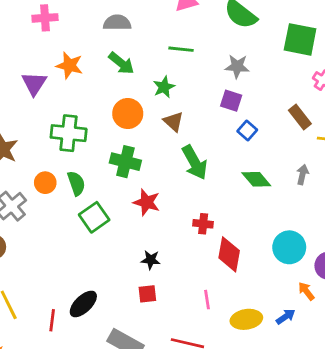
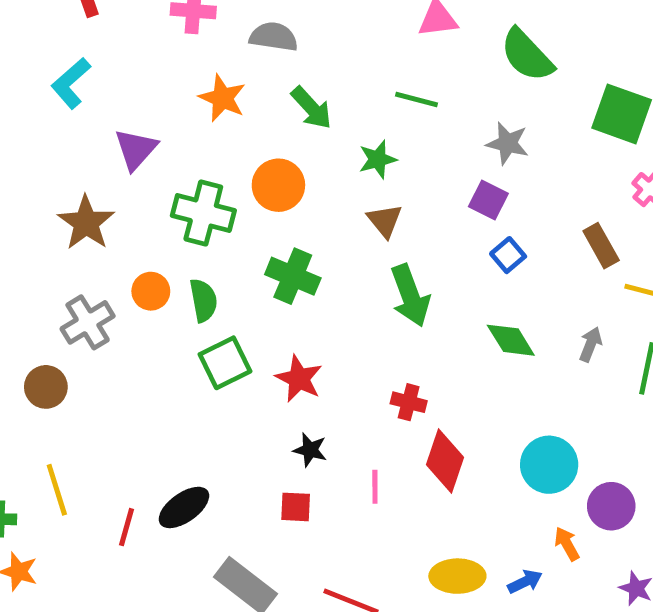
gray semicircle: (117, 23) -> (274, 37), moved
purple triangle: (34, 83) -> (136, 149), moved
orange circle: (128, 114) -> (278, 185), moved
red star: (147, 202) -> (299, 379), moved
pink line: (207, 300) -> (375, 487), moved

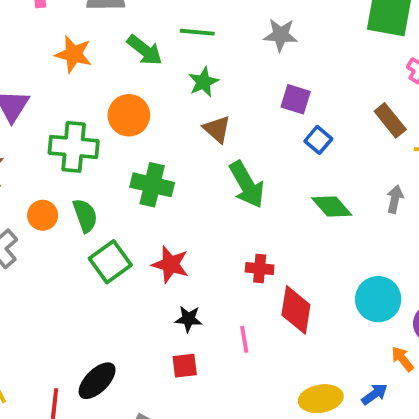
green line: (417, 99) -> (197, 32), moved
gray star: (508, 143) -> (281, 35), moved

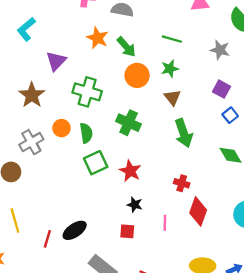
green arrow: (145, 50) -> (126, 47), moved
orange circle: (129, 115) -> (137, 75), moved

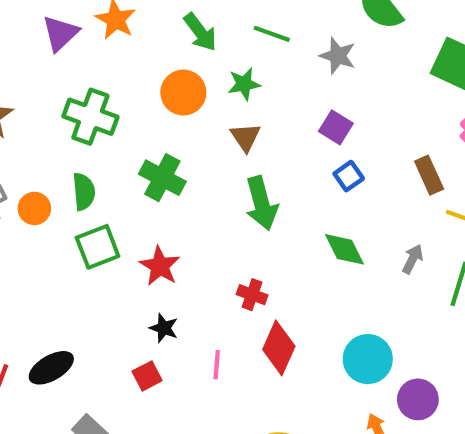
green line: (172, 39) -> (272, 34), moved
green arrow: (126, 47) -> (200, 32), moved
purple triangle: (56, 61) -> (60, 33), moved
orange circle: (61, 128) -> (34, 208), moved
red square: (127, 231) -> (147, 376), turned -35

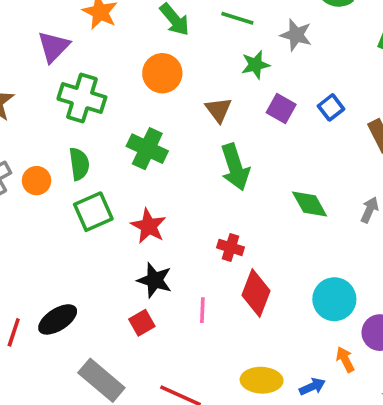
purple triangle: (60, 33) -> (53, 47), moved
green star: (244, 84) -> (255, 65), moved
purple square: (336, 127) -> (281, 108), moved
blue square: (349, 176) -> (331, 107), moved
black star: (164, 328) -> (155, 280), size x1.4

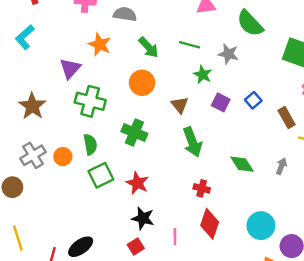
green star: (255, 65) -> (203, 75), turned -30
red cross: (231, 247) -> (202, 188), moved

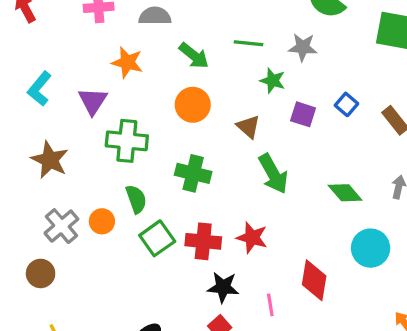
cyan L-shape: (25, 37) -> (39, 89), moved
red star: (137, 183) -> (252, 238), moved
red cross: (202, 188) -> (203, 241), moved, size x1.5
cyan circle: (261, 226) -> (371, 248), moved

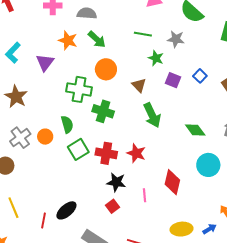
green arrow: (194, 56) -> (97, 39), moved
green cross: (127, 141) -> (79, 89), moved

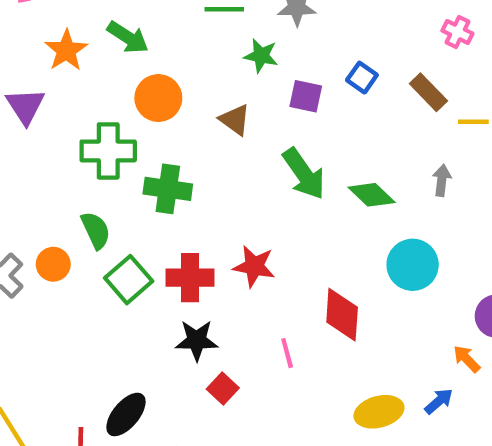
orange star: (68, 40) -> (66, 50), turned 30
green arrow: (152, 115) -> (304, 174), moved
black star: (116, 182) -> (197, 340), moved

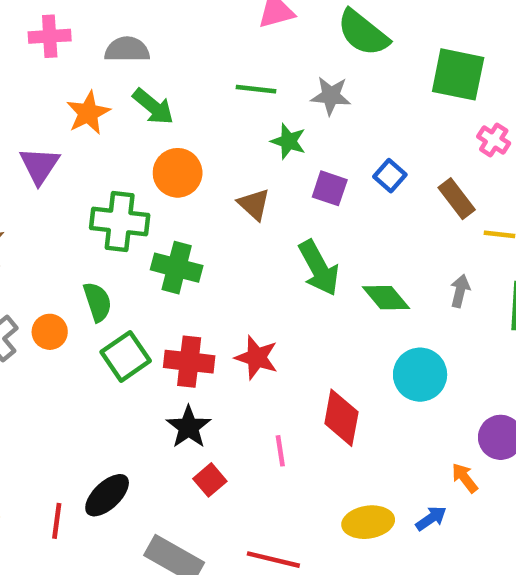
black star: (197, 340) -> (189, 427), turned 30

